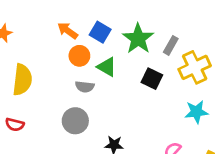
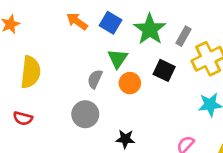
orange circle: (79, 56) -> (130, 83), moved
green triangle: (107, 67) -> (118, 59), turned 35
gray semicircle: (85, 87) -> (95, 79), turned 108

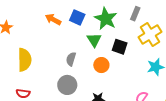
gray rectangle: (183, 36) -> (135, 14), moved
green triangle: (118, 59) -> (94, 40), moved
orange circle: (130, 83) -> (101, 65), moved

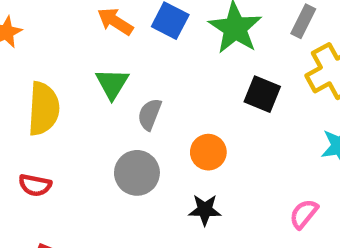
green triangle: (94, 40) -> (112, 84), moved
orange circle: (101, 65) -> (208, 152), moved

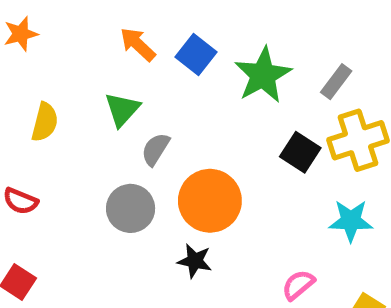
black square: (262, 94) -> (300, 152), moved
yellow semicircle: (44, 109) -> (45, 122), size x0.7
orange circle: (208, 152) -> (210, 201), size x1.6

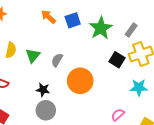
blue square: (196, 54) -> (73, 20), turned 35
green triangle: (122, 109) -> (33, 56), moved
gray circle: (131, 208) -> (46, 110), moved
black star: (195, 261) -> (43, 90), moved

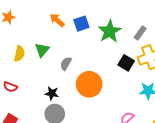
green triangle: (33, 56) -> (42, 50), moved

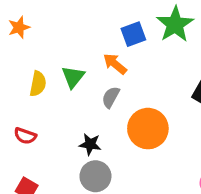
orange arrow: (57, 20) -> (115, 64), moved
green star: (110, 31) -> (175, 24), moved

